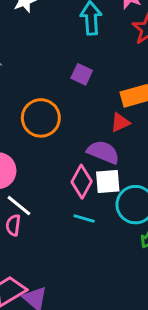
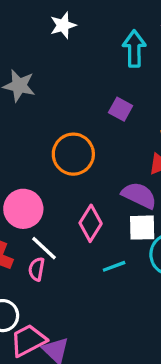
pink diamond: (82, 182) -> (91, 223), moved
cyan line: (84, 219) -> (114, 266), turned -40

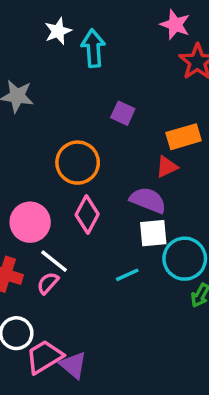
cyan arrow: (134, 49) -> (93, 48), moved
pink diamond: (91, 223) -> (87, 215), moved
pink semicircle: (37, 269) -> (48, 283), turned 35

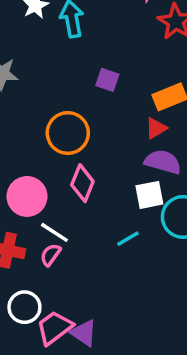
purple semicircle: (148, 200) -> (163, 162), moved

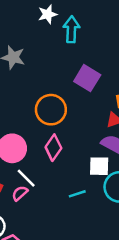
purple square: (107, 80) -> (87, 78), size x1.5

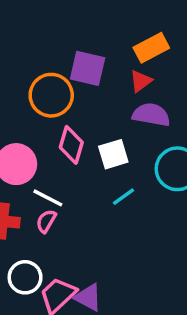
purple square: (87, 78) -> (88, 68), moved
white square: (99, 166) -> (113, 154), moved

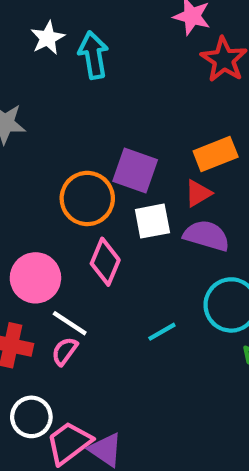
white square: (113, 154) -> (152, 221), moved

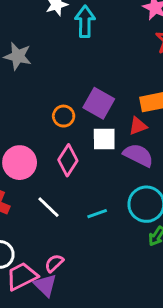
orange circle: (87, 198) -> (64, 116), size x0.6
white line: (70, 323) -> (48, 207), moved
pink semicircle: (65, 351) -> (54, 263), moved

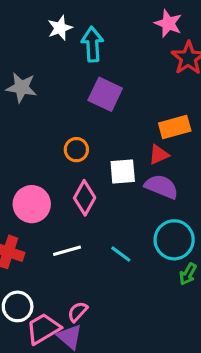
purple square: (99, 103) -> (105, 94), moved
white line: (48, 207) -> (67, 251), turned -55
cyan line: (97, 214) -> (121, 254), turned 60

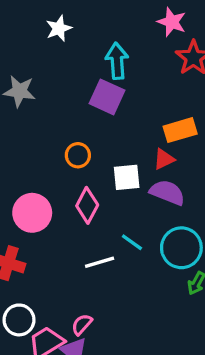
cyan arrow: (92, 44) -> (117, 61), moved
white line: (67, 251) -> (100, 262), moved
cyan line: (121, 254) -> (132, 242), moved

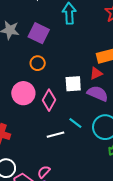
purple square: (107, 97) -> (39, 33), moved
orange circle: (78, 155) -> (38, 63), moved
pink circle: (32, 213) -> (23, 93), moved

